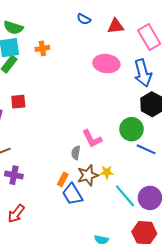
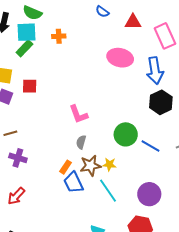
green circle: (131, 129) -> (126, 134), moved
pink L-shape: (92, 139) -> (78, 114), moved
cyan line: (125, 196) -> (108, 191), moved

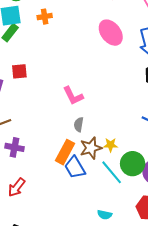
pink ellipse: (120, 58) -> (111, 33), turned 45
green circle: (126, 134) -> (133, 164), moved
orange rectangle: (66, 167) -> (65, 152), size x1.6

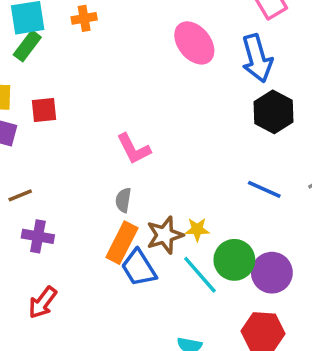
gray semicircle: (79, 125) -> (123, 200), moved

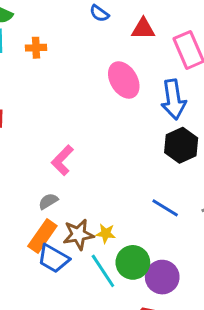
pink L-shape: (134, 149) -> (62, 160), turned 64
gray semicircle: (123, 200) -> (48, 201), turned 42
blue trapezoid: (139, 268) -> (53, 259), turned -36

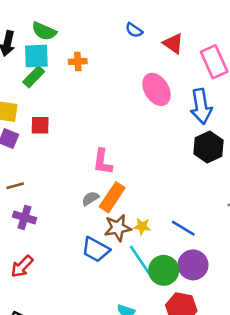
red triangle: (143, 29) -> (173, 43), turned 35
pink L-shape: (62, 160) -> (103, 162), turned -36
blue line: (165, 208) -> (183, 228), moved
orange rectangle: (42, 236) -> (112, 197), moved
green circle: (133, 262) -> (164, 270), moved

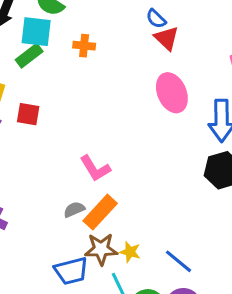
red triangle: (173, 43) -> (166, 38), moved
pink L-shape: (103, 162) -> (95, 168), turned -48
blue trapezoid: (96, 250) -> (71, 271), turned -52

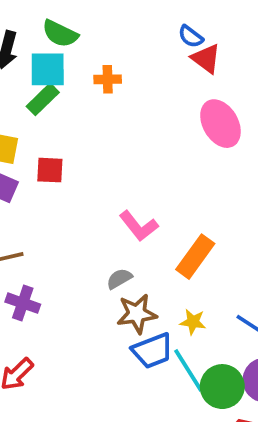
orange rectangle: (100, 212) -> (195, 257), moved
brown star: (101, 249) -> (137, 314), moved
blue trapezoid: (71, 271) -> (152, 351), moved

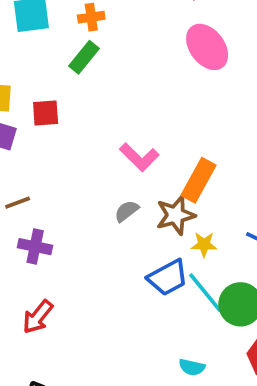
green rectangle: (43, 99) -> (84, 57), moved
brown star: (137, 314) -> (176, 215), moved

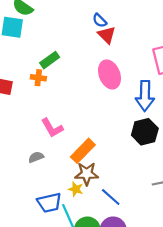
orange cross: (91, 17) -> (38, 78), moved
green rectangle: (84, 57) -> (50, 60), moved
brown star: (176, 215) -> (87, 174), moved

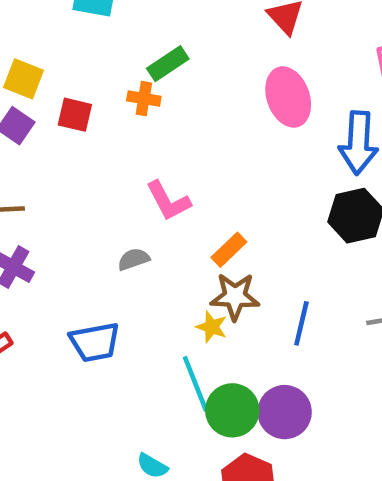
orange rectangle: (83, 151) -> (229, 250), size x0.7
blue line: (111, 197) -> (301, 323), moved, turned 60
blue trapezoid: (49, 203) -> (95, 342), moved

